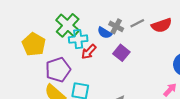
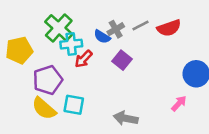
gray cross: (116, 26) -> (116, 29), turned 32
yellow pentagon: (34, 44) -> (19, 50), turned 30

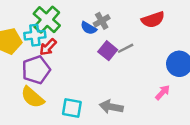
gray line: (140, 25) -> (126, 48), moved
cyan cross: (71, 44) -> (35, 35), moved
red arrow: (84, 59) -> (48, 47), moved
cyan square: (74, 105) -> (72, 108), moved

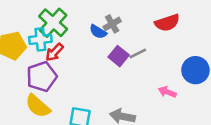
pink arrow: (163, 92) -> (167, 92), moved, turned -112

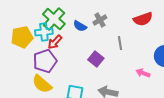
blue semicircle: (98, 32) -> (80, 26), moved
gray line: (138, 53) -> (120, 43), turned -72
purple square: (119, 56) -> (96, 59), moved

